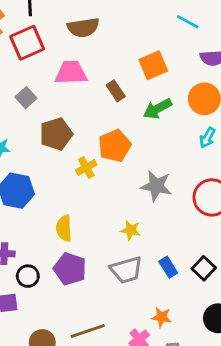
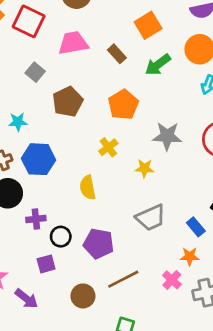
red square: (27, 43) -> (29, 21), turned -32
yellow cross: (86, 167) -> (108, 147), moved
yellow star: (131, 230) -> (144, 168), moved
blue rectangle: (168, 267) -> (196, 227), moved
purple pentagon: (70, 269) -> (99, 244), moved

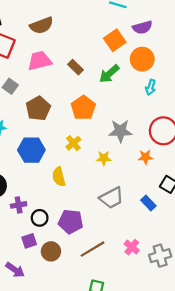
orange square: (148, 25) -> (115, 40), moved
blue hexagon: (39, 159) -> (31, 150), moved
orange star: (190, 256) -> (145, 157), moved
brown circle: (83, 296) -> (51, 251), moved

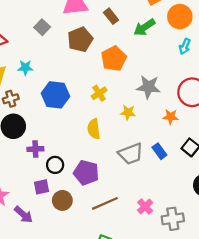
brown pentagon: (38, 108) -> (80, 39), moved
yellow semicircle: (59, 177) -> (94, 129), moved
blue rectangle: (148, 203) -> (159, 151), moved

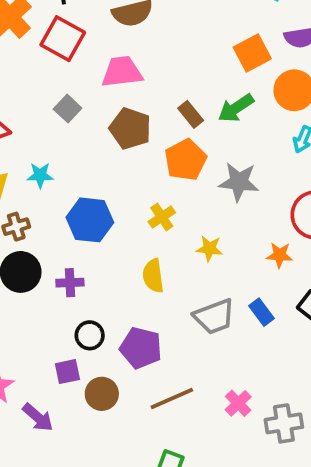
brown rectangle: (111, 16) -> (191, 114), moved
brown pentagon: (80, 39) -> (130, 129), turned -30
gray star: (148, 87) -> (239, 182), moved
purple cross: (35, 149) -> (70, 283), moved

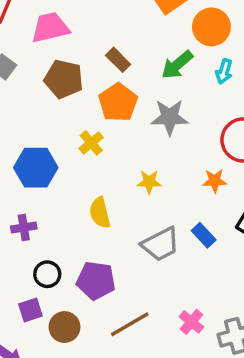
green arrow: (236, 108) -> (177, 65), moved
yellow cross: (162, 217) -> (91, 143), moved

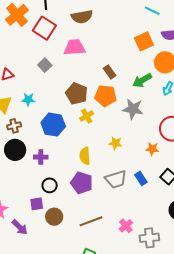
brown pentagon: (64, 79) -> (77, 94), moved
orange pentagon: (118, 102) -> (105, 96), turned 30
purple pentagon: (96, 281) -> (82, 183), moved

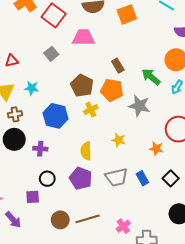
orange square: (144, 41) -> (127, 14), moved
green arrow: (142, 80) -> (151, 77), turned 66
brown circle: (54, 217) -> (60, 220), moved

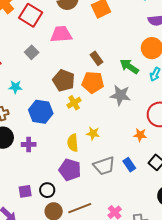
yellow star: (119, 140) -> (93, 133), moved
black circle: (47, 179) -> (47, 190), moved

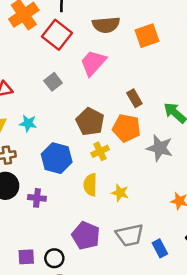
pink trapezoid: (61, 34) -> (93, 63), turned -50
yellow semicircle: (73, 143) -> (90, 185), moved
blue rectangle: (129, 165) -> (160, 248), moved

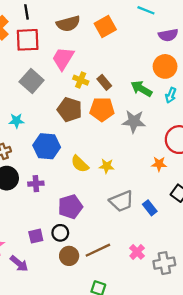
red square: (57, 35) -> (28, 40), turned -30
gray square: (53, 82) -> (32, 81), size x1.5
yellow cross: (100, 151) -> (81, 80), moved, turned -32
yellow semicircle: (90, 185) -> (80, 164), turned -36
purple pentagon: (86, 236) -> (70, 207), moved, turned -30

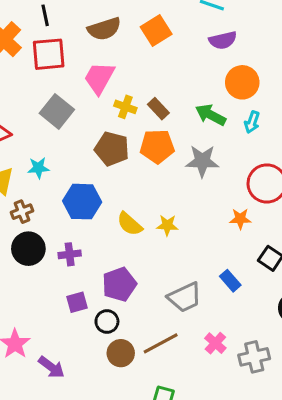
purple semicircle: (168, 35) -> (223, 40), moved
gray trapezoid: (122, 201) -> (185, 297), moved
purple square: (36, 236) -> (77, 302), moved

